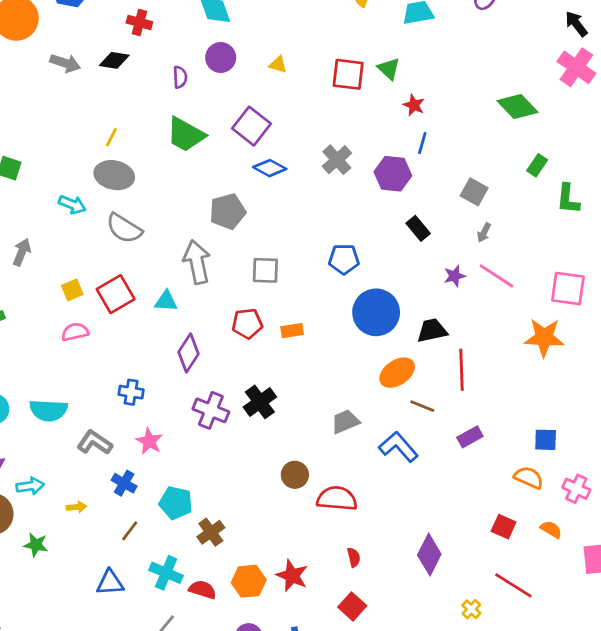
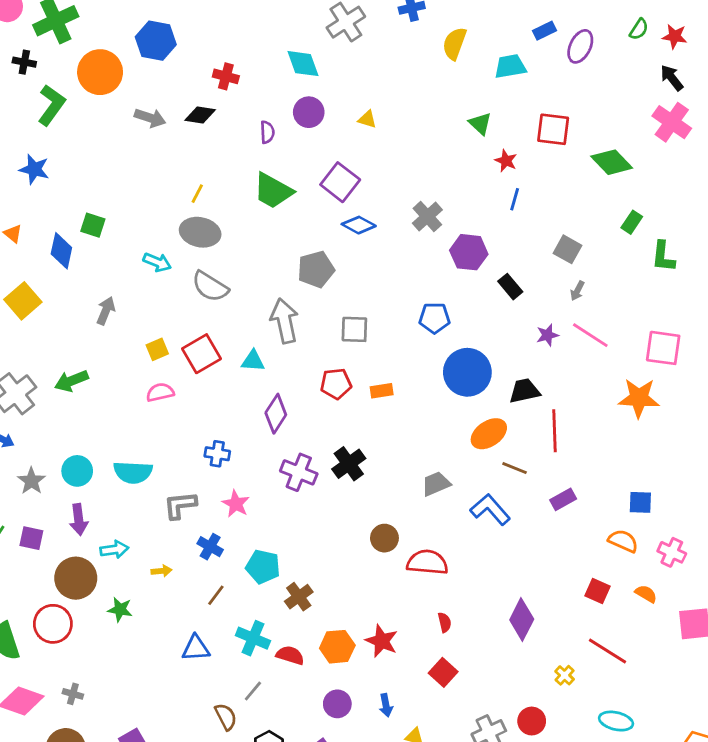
red square: (348, 74) -> (553, 129), moved
purple hexagon: (393, 174) -> (469, 252), moved
gray L-shape: (95, 443) -> (180, 505), turned -40

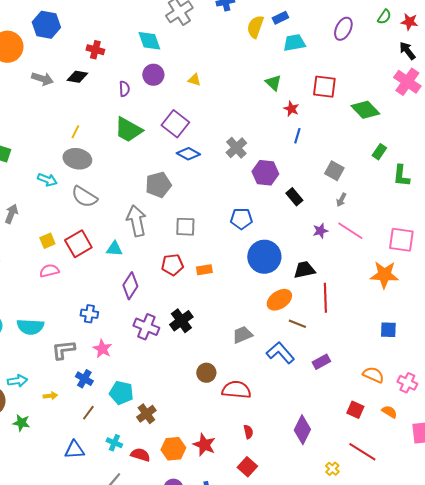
blue rectangle: (545, 31) -> (280, 18), moved
purple rectangle: (563, 499) -> (321, 362), moved
blue square: (640, 502) -> (388, 330), moved
cyan cross: (253, 638) -> (114, 443), size x0.7

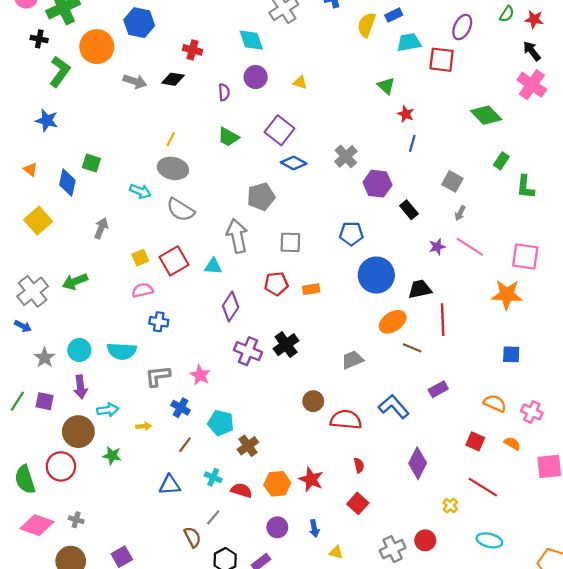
red square: (324, 87) -> (442, 60), moved
green trapezoid: (128, 130) -> (228, 137), size x0.7
blue cross: (89, 314) -> (159, 322), moved
blue L-shape: (280, 353) -> (394, 407), moved

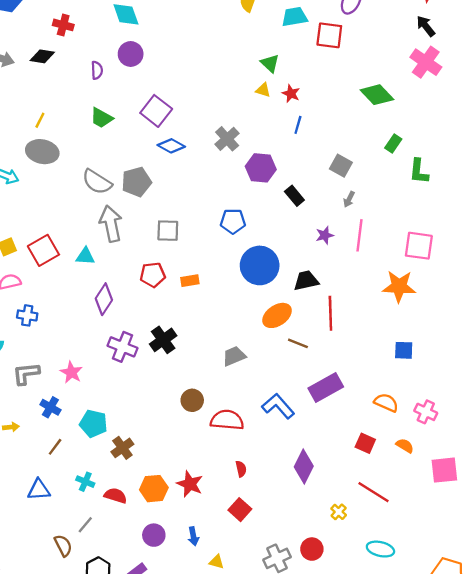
yellow triangle: (300, 82) -> (263, 90), moved
gray semicircle: (181, 210) -> (97, 182), moved
pink line: (470, 247) -> (360, 235), turned 64
purple rectangle: (438, 389) -> (326, 388), size x1.6

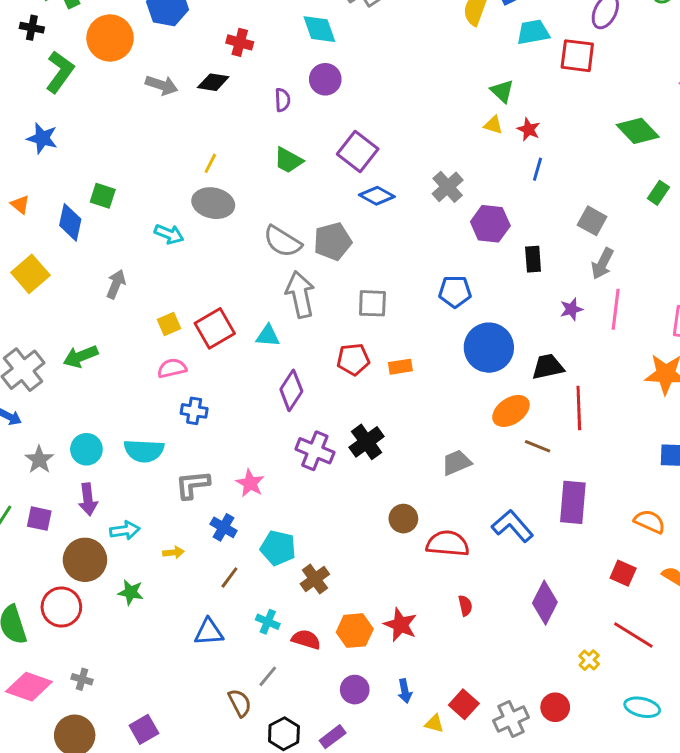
black rectangle: (294, 196) -> (533, 259), turned 36
gray arrow: (349, 199) -> (602, 264), size x1.5
purple rectangle: (326, 388) -> (573, 502), turned -56
red square: (240, 510) -> (464, 704), moved

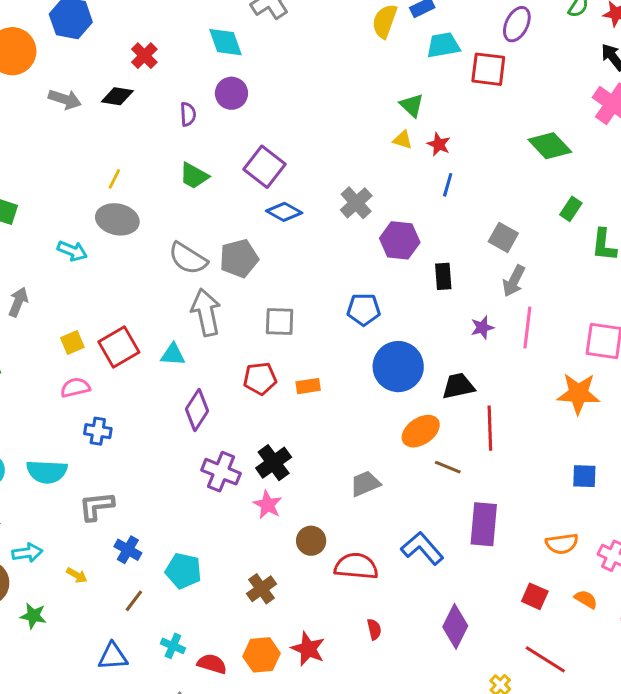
red cross: (240, 42) -> (144, 56), turned 30
pink star: (250, 483) -> (268, 505), moved
orange semicircle: (650, 522) -> (562, 544), turned 148
yellow arrow: (173, 552) -> (77, 575), turned 36
brown cross: (315, 579) -> (262, 589), moved

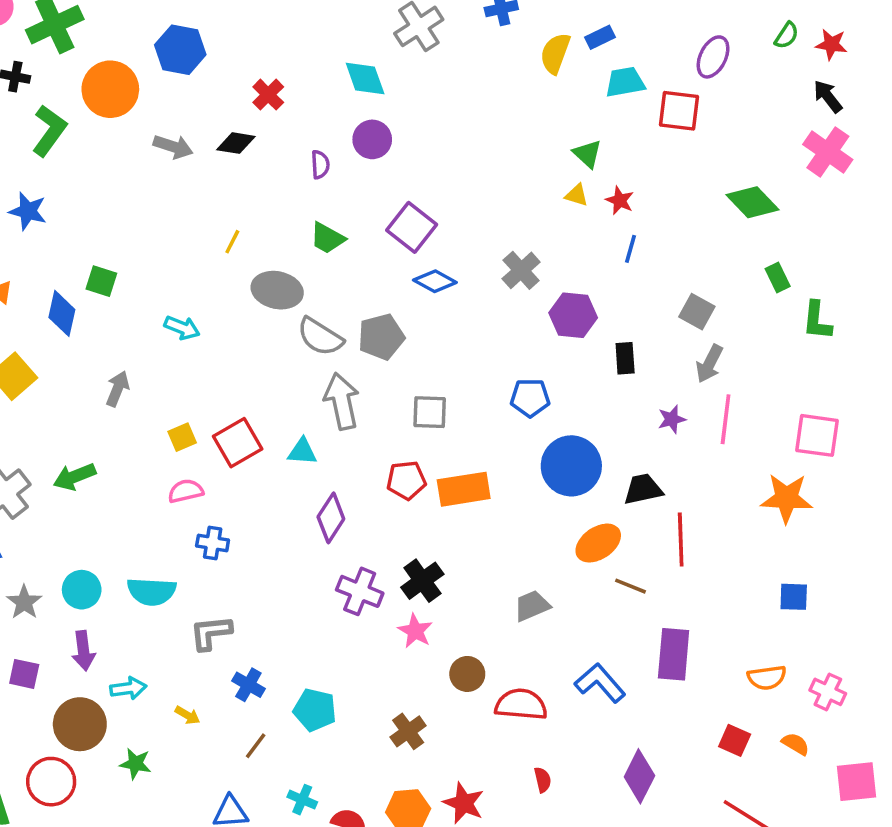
green rectangle: (571, 209) -> (778, 278), turned -60
gray ellipse: (117, 219) -> (277, 290), moved
orange rectangle: (308, 386) -> (464, 489), size x1.8

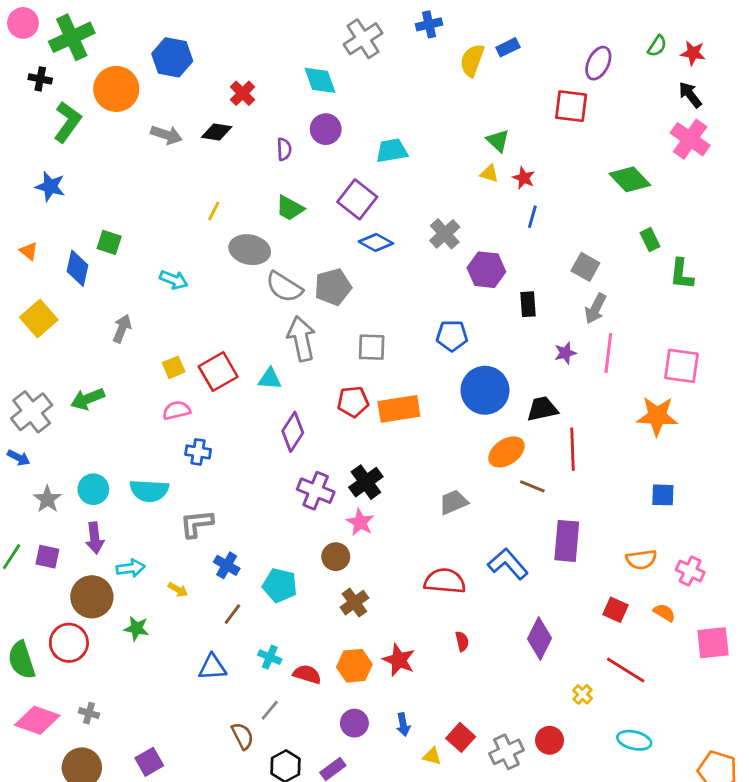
cyan trapezoid: (625, 82) -> (392, 151), moved
brown circle: (467, 674) -> (336, 557), moved

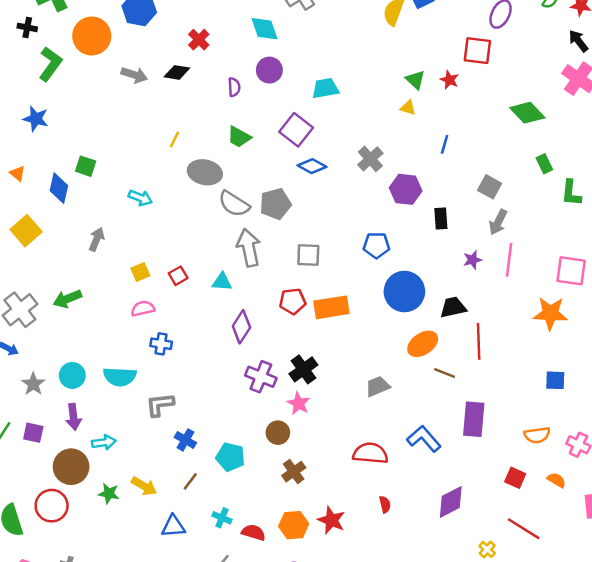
red star: (524, 178) -> (449, 80), moved
red square: (218, 372) -> (178, 276), size x0.6
yellow arrow: (178, 590) -> (144, 486), moved, size x1.5
purple diamond: (539, 638) -> (451, 502), turned 36

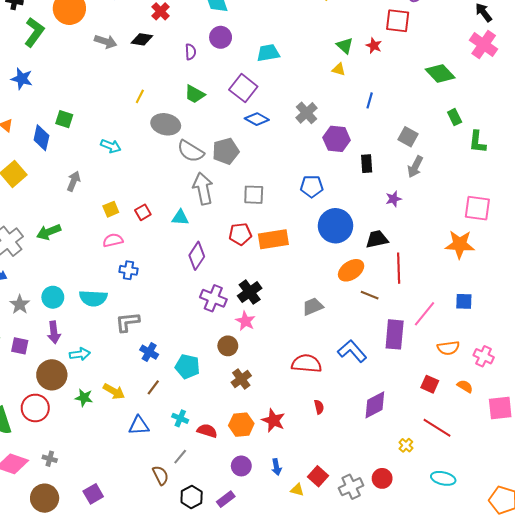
pink line: (509, 260) -> (425, 314), moved, turned 32

